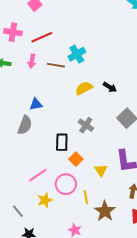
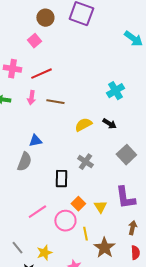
cyan cross: (77, 54) -> (115, 91), moved
orange square: (76, 159) -> (78, 204), moved
yellow star: (45, 200) -> (44, 253), moved

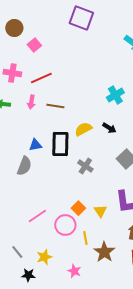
brown circle: (45, 18) -> (14, 28), moved
black rectangle: (61, 179) -> (60, 144), moved, size x1.4

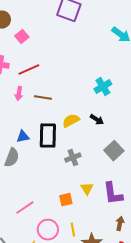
gray cross: (85, 166) -> (73, 158), turned 35
orange square: (78, 208) -> (66, 200), turned 32
yellow triangle: (100, 211) -> (87, 189), moved
pink circle: (65, 225) -> (48, 230), moved

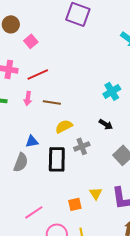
yellow semicircle: (71, 121) -> (64, 126), moved
black rectangle: (48, 136) -> (57, 159), moved
gray cross: (73, 158) -> (82, 146), moved

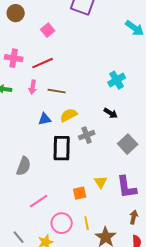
pink square: (31, 41) -> (48, 30), moved
blue triangle: (32, 141) -> (45, 119), moved
gray semicircle: (21, 162) -> (24, 166), moved

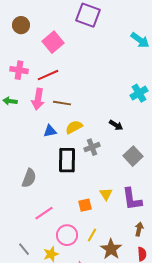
pink square: (48, 30) -> (53, 42), size x1.5
cyan cross: (117, 80) -> (139, 93), moved
pink arrow: (33, 87) -> (38, 99), size x1.5
yellow line: (87, 223) -> (92, 235), turned 40

